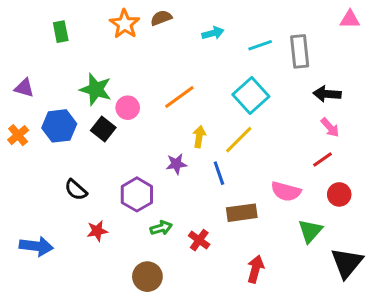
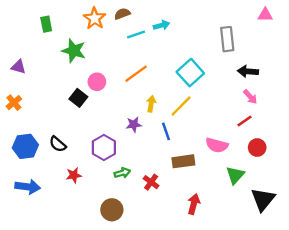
cyan line: (260, 45) -> (136, 35), moved
green star: (96, 89) -> (74, 51), moved
blue hexagon: (59, 126) -> (25, 146), moved

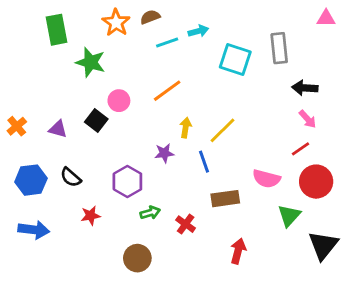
green rectangle: (46, 24) -> (56, 30), size x1.5
purple triangle: (18, 67) -> (58, 129), moved
cyan square: (190, 73) -> (235, 60), moved, turned -30
red circle: (257, 148) -> (316, 182), size x1.5

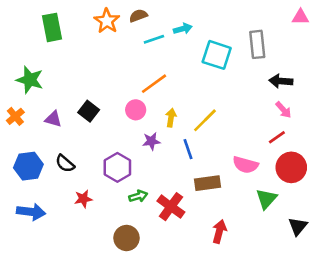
green star: (91, 62) -> (30, 80), moved
pink circle: (119, 101) -> (136, 110), moved
red cross: (186, 224) -> (171, 207), size x1.5
black triangle: (323, 245) -> (298, 226), size x0.7

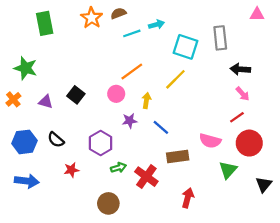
yellow line: (205, 120) -> (175, 79), moved
blue line: (188, 149) -> (161, 127), turned -30
black triangle: (298, 226) -> (264, 184), moved

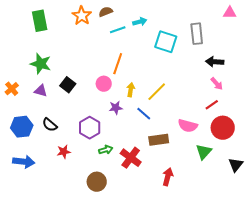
green star: (26, 68) -> (41, 64), moved
orange line: (132, 71) -> (118, 64), turned -35
yellow line: (175, 79) -> (157, 92), moved

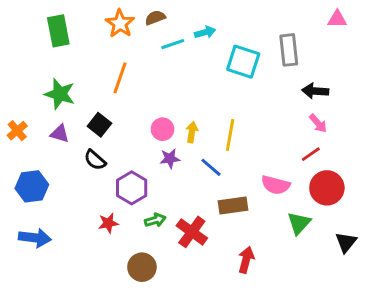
orange line: (118, 64) -> (120, 78), moved
pink circle: (104, 84) -> (163, 129), moved
yellow line: (157, 92) -> (230, 135), turned -35
black semicircle: (50, 125) -> (95, 160), moved
red star: (64, 152) -> (108, 223), moved

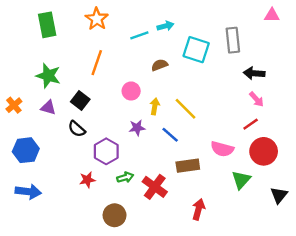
brown semicircle: (155, 18) -> (159, 65), moved
pink circle: (163, 129) -> (131, 91), moved
yellow line: (230, 135) -> (186, 109), turned -55

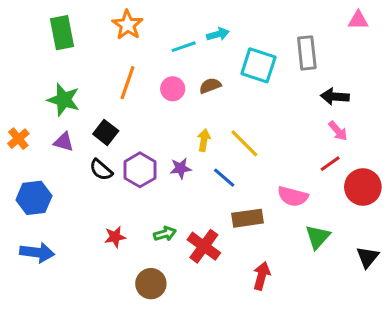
pink circle: (131, 91) -> (173, 89), moved
purple hexagon: (106, 151) -> (140, 170), moved
red circle: (264, 151) -> (363, 187), moved

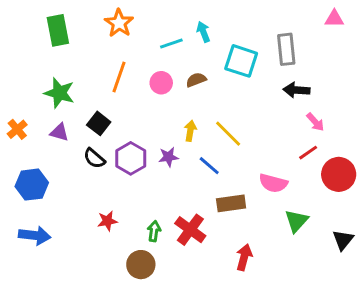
cyan arrow: (218, 34) -> (203, 32), turned -96
black arrow: (335, 97) -> (296, 90), moved
green arrow: (165, 234) -> (154, 231), moved, turned -66

